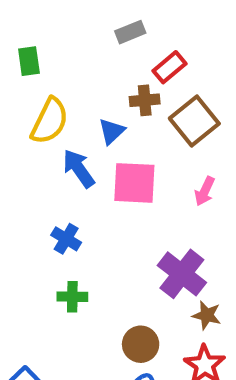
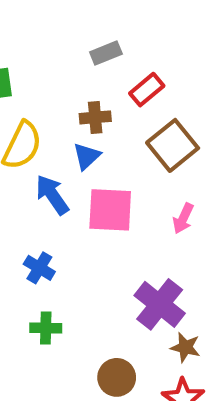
brown cross: (145, 100) -> (95, 117), moved

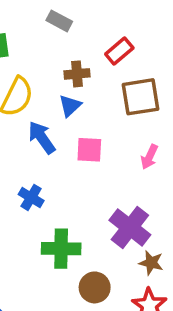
gray rectangle: (106, 53) -> (59, 21), moved, turned 50
brown square: (173, 145) -> (141, 97), turned 30
pink square: (110, 210) -> (89, 150), size x0.7
green cross: (46, 328) -> (61, 249), moved, size x1.5

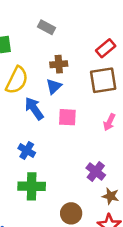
red rectangle: (119, 51) -> (106, 48), moved
purple cross: (130, 227) -> (96, 171), size x0.7
green cross: (61, 249) -> (32, 186), moved

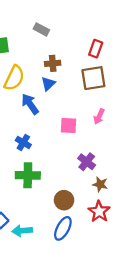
red rectangle: (106, 48) -> (96, 49), turned -30
pink square: (67, 117) -> (69, 126), moved

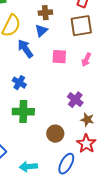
pink square: (69, 126) -> (59, 57), moved
blue ellipse: (63, 228) -> (66, 164), moved
cyan arrow: (22, 231) -> (28, 167), moved

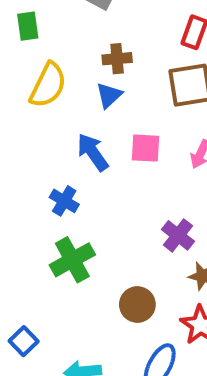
blue arrow: (25, 49) -> (93, 152), moved
green cross: (23, 112) -> (72, 260), turned -30

